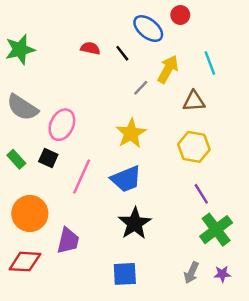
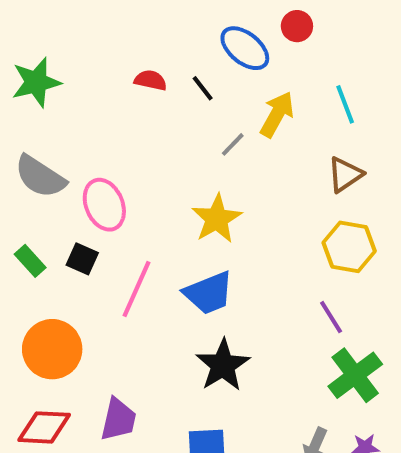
brown triangle: (194, 101) -> (345, 175), moved, turned -30
pink ellipse: (62, 125) -> (104, 205), turned -48
yellow hexagon: (194, 147) -> (349, 247), moved
purple trapezoid: (68, 241) -> (118, 419), moved

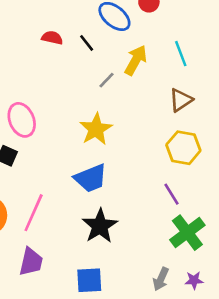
pink line: (136, 289) -> (34, 213), moved

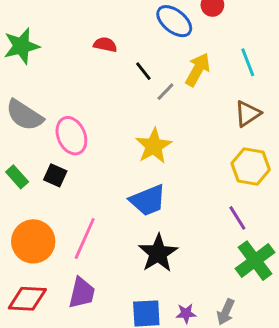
black line: (87, 43) -> (143, 71), moved
purple star: (194, 280) -> (186, 313), moved

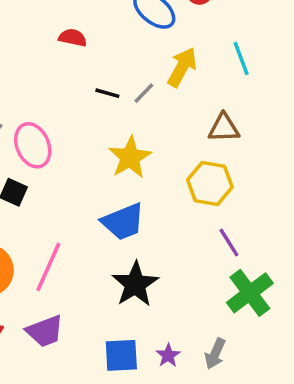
black line: (143, 71) -> (107, 93), moved, turned -36
brown triangle: (248, 114) -> (224, 128), moved, turned 32
yellow hexagon: (251, 167) -> (210, 183), moved
purple trapezoid: (82, 293) -> (45, 331), turned 56
purple star: (186, 313) -> (168, 355), turned -30

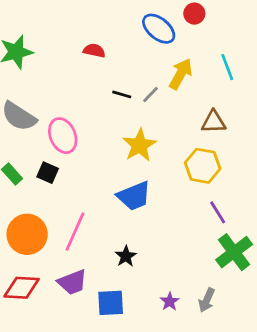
black star: (135, 284) -> (126, 256), moved, size x0.6
blue square: (121, 355) -> (111, 303), moved

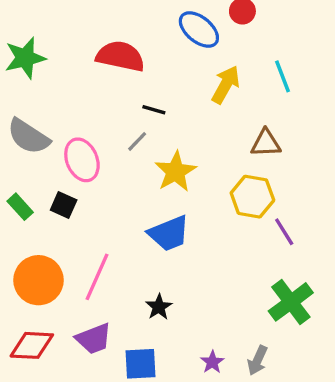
red semicircle: (94, 51) -> (120, 56), size x1.8
gray line: (150, 94) -> (137, 141), moved
purple line: (218, 212) -> (284, 232), moved

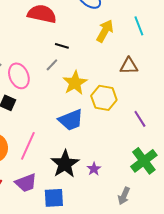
yellow hexagon: (252, 197) -> (104, 98), moved
black star: (159, 307) -> (65, 164), size x1.8
purple star: (212, 362) -> (94, 169), moved

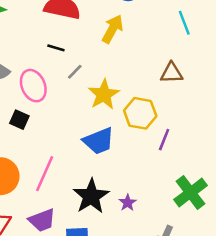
yellow arrow: (105, 31) -> (113, 29), moved
black line: (62, 46) -> (56, 48), moved
purple line: (140, 119) -> (164, 140), moved, turned 54

